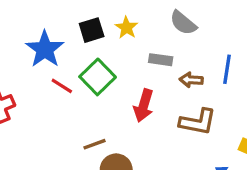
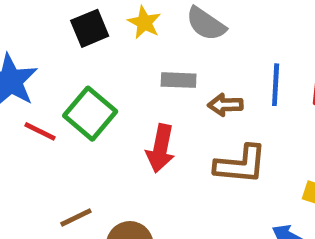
yellow star: (127, 28) -> (144, 22), moved
black square: (92, 30) -> (90, 28), moved
brown line: (94, 144) -> (76, 218), moved

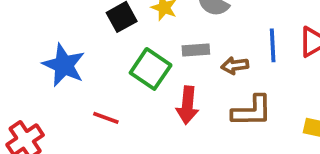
green square: (90, 114) -> (151, 69), moved
red line: (40, 131) -> (106, 118), moved

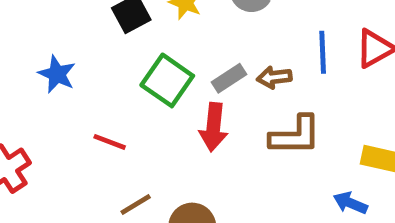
gray rectangle: (196, 50) -> (229, 78), moved, turned -30
blue star: (64, 65) -> (57, 74), size x0.7

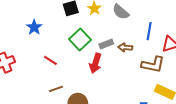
blue line: (323, 52) -> (149, 31), moved
brown L-shape: (295, 135) -> (153, 65), moved

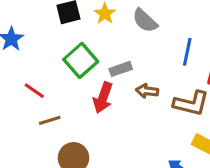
brown arrow: (125, 48) -> (147, 91), moved
brown line: (56, 89) -> (50, 120), moved

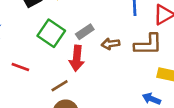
brown line: (50, 120) -> (60, 86), moved

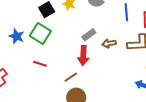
green square: (51, 33) -> (40, 34), moved

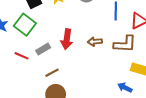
gray rectangle: (89, 35) -> (43, 49), moved
red arrow: (83, 56) -> (67, 39), moved

